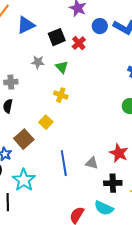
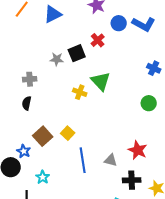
blue triangle: (26, 25) -> (53, 14), moved
black square: (57, 37) -> (77, 53), moved
green triangle: (62, 67) -> (101, 81), moved, size x1.5
yellow square: (46, 122) -> (68, 133), moved
cyan star: (24, 180) -> (43, 177), size x0.6

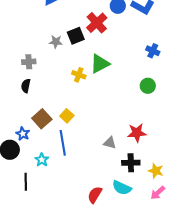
red cross: (98, 40) -> (97, 23), size x1.5
green triangle: (101, 81) -> (100, 64), turned 45
red star: (138, 150) -> (137, 133), turned -30
blue line: (83, 160) -> (63, 143), moved

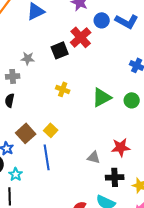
gray star: (56, 42) -> (28, 58), moved
green triangle: (100, 64) -> (102, 97), moved
cyan star: (42, 160) -> (16, 174), moved

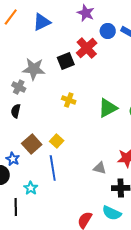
gray star: (28, 58) -> (34, 69), size x1.6
gray cross: (13, 76) -> (19, 87), turned 32
cyan star: (16, 174) -> (31, 188), moved

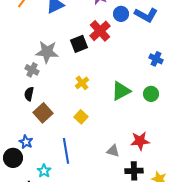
yellow cross: (69, 100) -> (82, 83), turned 32
yellow square: (57, 141) -> (81, 117), moved
brown square: (32, 144) -> (43, 113), moved

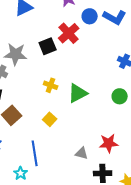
yellow cross: (82, 83) -> (51, 85), turned -32
green triangle: (121, 91) -> (78, 93), moved
cyan star: (44, 171) -> (21, 173), moved

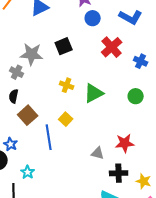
blue circle: (90, 16) -> (93, 18), moved
red cross: (69, 33) -> (112, 47), moved
blue line: (35, 153) -> (49, 137), moved
cyan star: (21, 173) -> (28, 172), moved

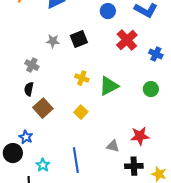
gray star: (32, 54) -> (53, 41), moved, size x0.6
blue line: (49, 137) -> (76, 160), moved

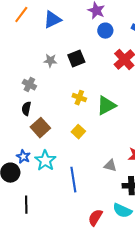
cyan star: (43, 165) -> (45, 161), moved, size x1.5

